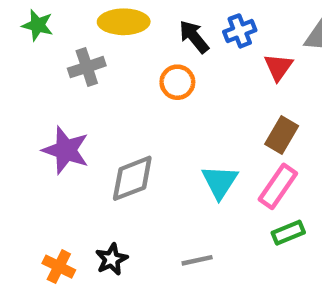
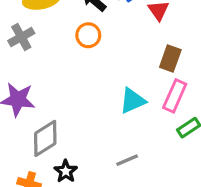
gray diamond: (132, 178) -> (45, 138), moved
cyan triangle: (220, 182) -> (133, 101), turned 44

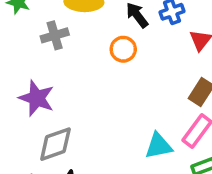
cyan triangle: (133, 101) -> (159, 146), moved

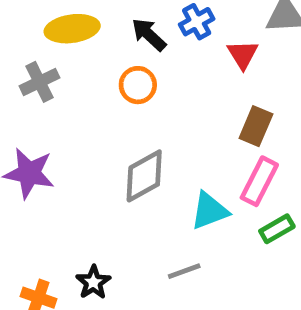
gray diamond: (55, 144) -> (144, 176), moved

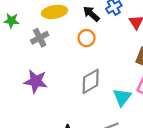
cyan triangle: (209, 211) -> (122, 97), turned -30

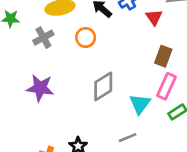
orange circle: (87, 38) -> (86, 37), moved

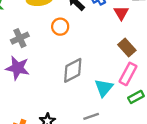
gray cross: (43, 38) -> (20, 38), moved
brown rectangle: (163, 56) -> (127, 47), turned -66

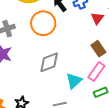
orange circle: (60, 27) -> (43, 23), size x1.6

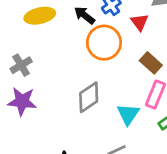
orange circle: (43, 23) -> (104, 43), moved

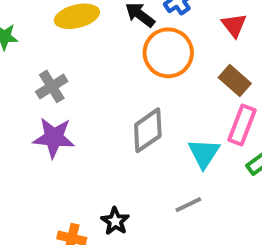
red triangle: (140, 22) -> (234, 25), moved

